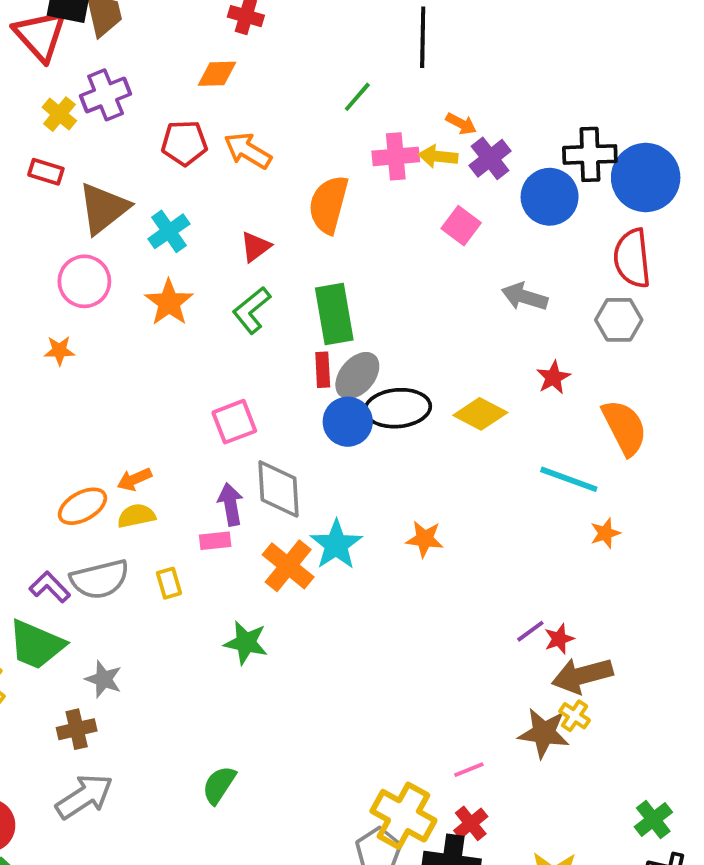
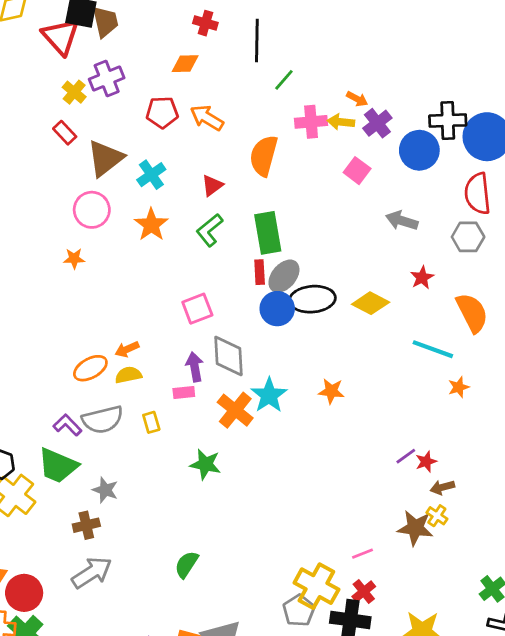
black line: (423, 37) -> (257, 41), moved
red rectangle: (46, 172) -> (65, 133), turned 30
brown arrow: (582, 675) -> (442, 487), size x0.6

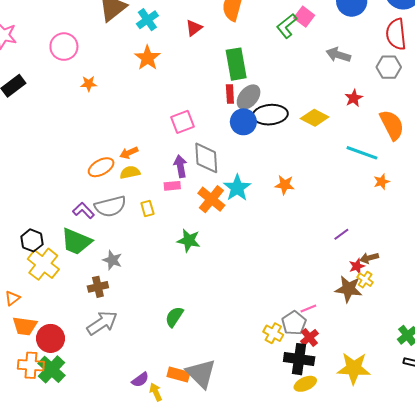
pink circle: (92, 210) -> (64, 47), moved
green L-shape: (210, 230) -> (287, 26), moved
red star: (426, 462) -> (357, 266), moved
yellow cross: (316, 586) -> (273, 333), size x0.6
gray pentagon: (299, 610) -> (294, 323), moved

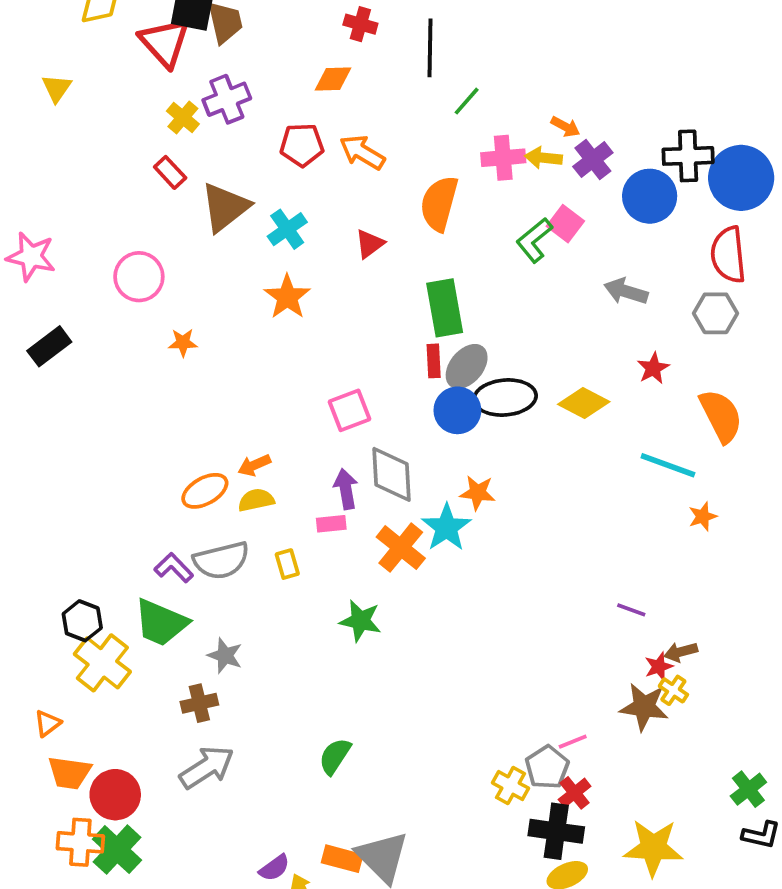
orange star: (285, 185) -> (478, 493), moved
purple line: (341, 234) -> (631, 610), turned 56

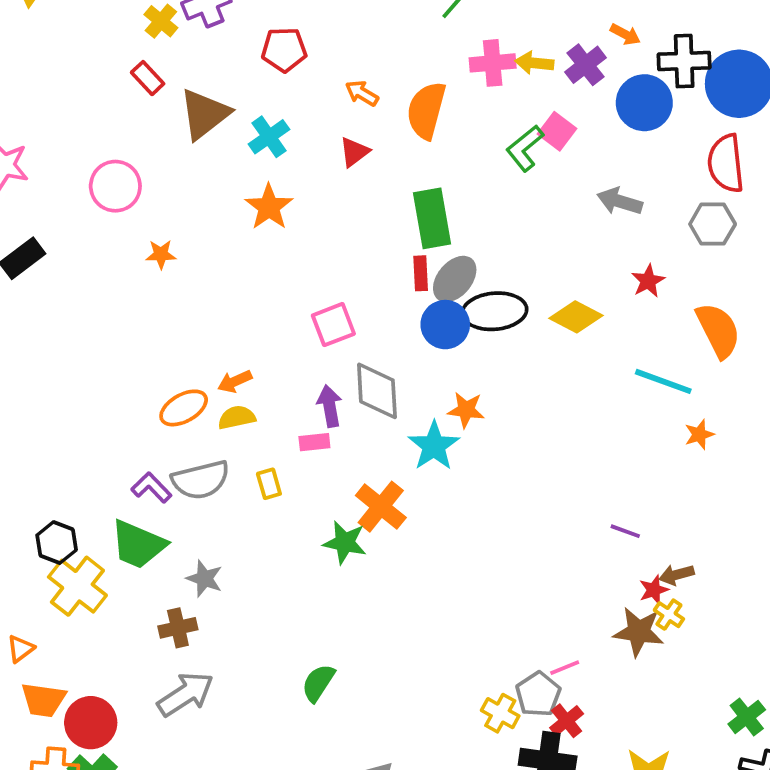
orange arrow: (565, 127) -> (625, 34), moved
orange arrow: (362, 152) -> (362, 93), moved, size x0.7
orange cross: (401, 548) -> (381, 507), moved

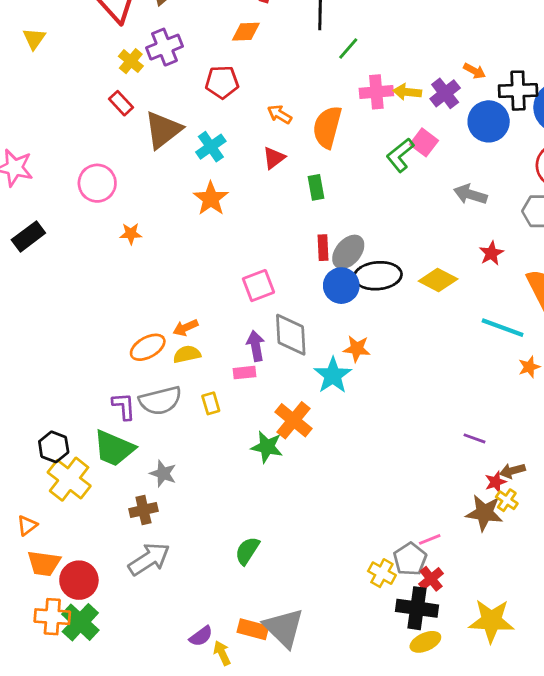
green rectangle: (432, 218) -> (316, 187), moved, size x0.6
purple L-shape: (151, 488) -> (124, 406), turned 40

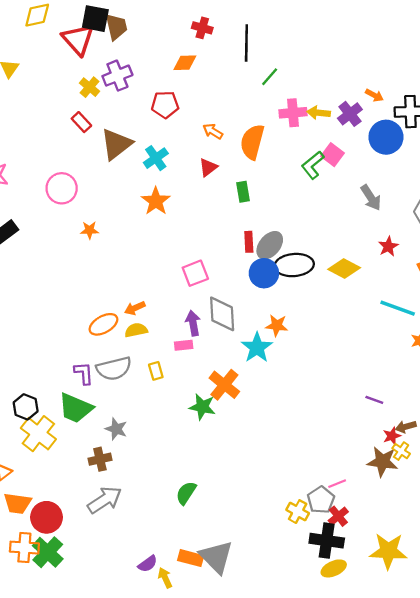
gray arrow: (470, 194) -> (371, 198), turned -140

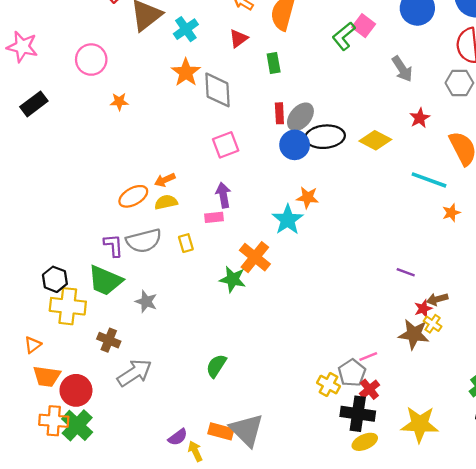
gray diamond: (222, 314) -> (217, 90), moved
yellow cross: (38, 434) -> (68, 306), turned -32
brown cross: (100, 459) -> (109, 340), moved, turned 35

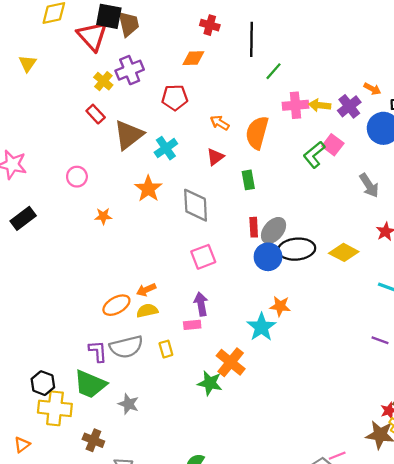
pink circle: (91, 60) -> (77, 177), size x0.7
orange star: (186, 72) -> (148, 189), moved
purple line: (406, 272) -> (380, 340), moved

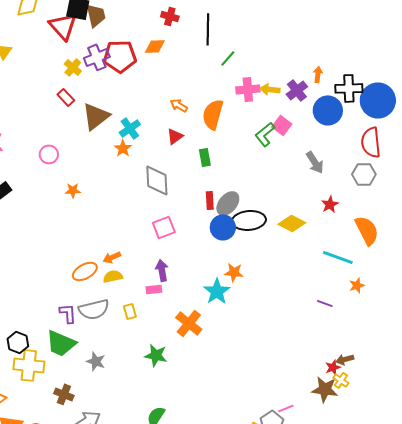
orange arrow: (372, 89) -> (318, 74), turned -112
red pentagon: (175, 98) -> (120, 56), moved, size x1.4
orange star: (148, 189) -> (123, 148), moved, size x0.7
green star: (210, 383) -> (156, 355), moved

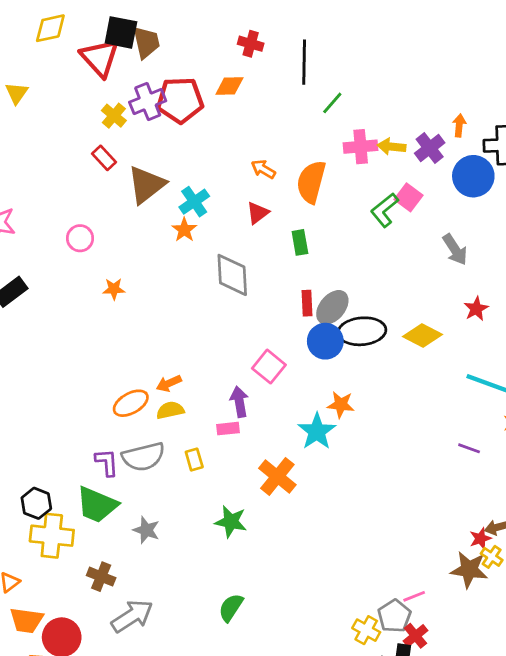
pink square: (164, 227) -> (269, 367), moved, turned -30

